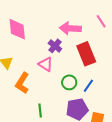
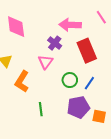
pink triangle: (46, 64) -> (45, 62), turned 35

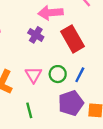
pink triangle: (45, 62) -> (33, 75), moved

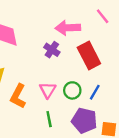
purple pentagon: (71, 103) -> (84, 120), turned 30
green line: (29, 110) -> (49, 119), moved

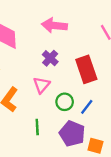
pink arrow: (68, 28) -> (54, 25), moved
pink triangle: (48, 90) -> (41, 85), moved

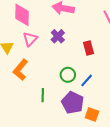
red rectangle: (86, 69) -> (88, 48), size x0.6
pink triangle: (41, 85) -> (30, 39), moved

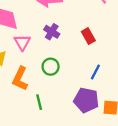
green circle: (68, 75) -> (51, 67), moved
green line: (43, 95) -> (39, 102), moved

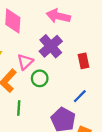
purple cross: (52, 32) -> (51, 46), size x1.5
pink triangle: (22, 42) -> (25, 62), moved

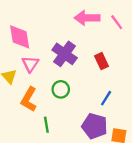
pink arrow: (58, 16) -> (87, 18), moved
pink triangle: (25, 62) -> (30, 64), moved

